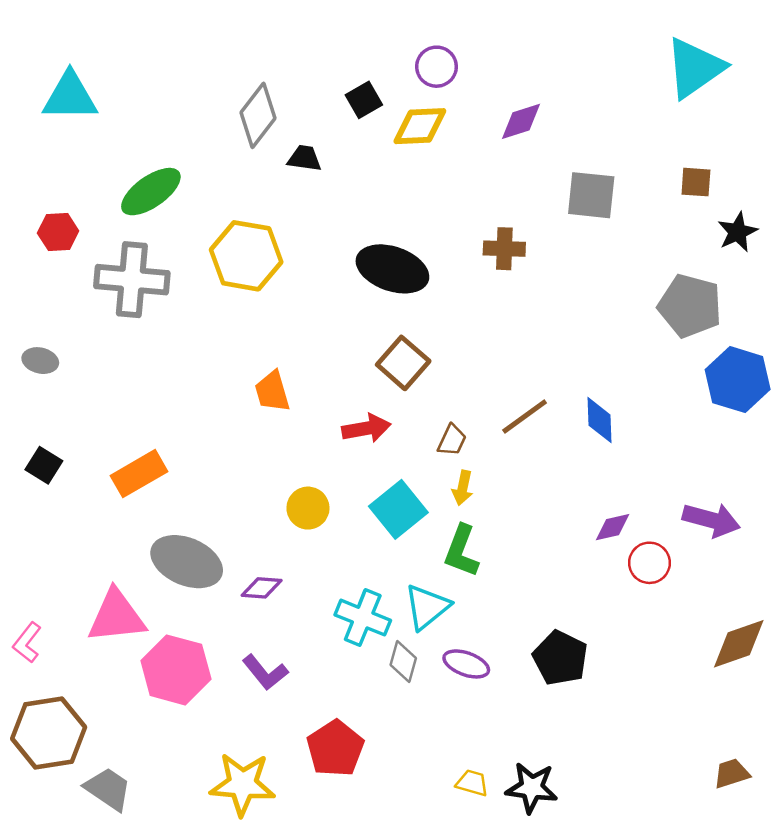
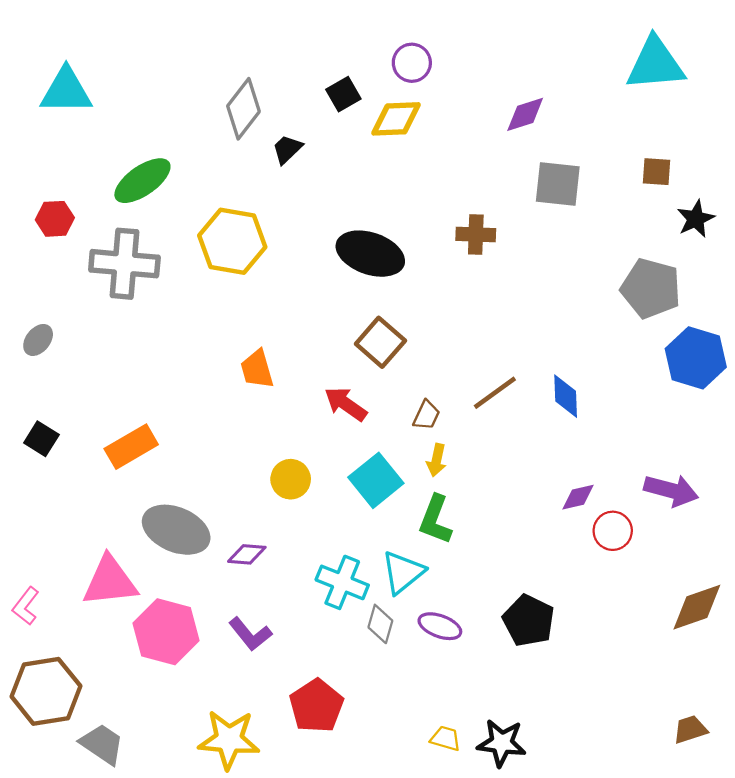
cyan triangle: (695, 68) -> (655, 64), turned 30
purple diamond: (521, 121) -> (525, 114), moved
black trapezoid: (304, 158) -> (287, 149), turned -52
gray ellipse: (40, 361) -> (38, 340), turned -64
red arrow: (366, 428) -> (346, 404), turned -135

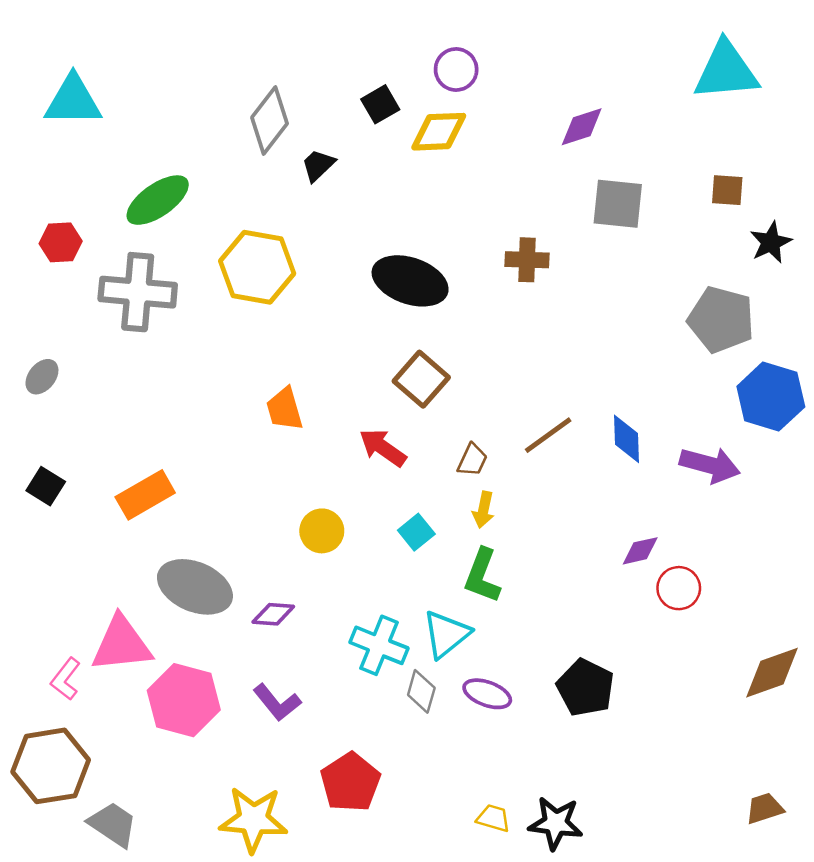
cyan square: (376, 480) -> (416, 532), size x0.6
purple arrow: (671, 490) -> (710, 465), moved
pink L-shape: (26, 606) -> (66, 679), moved

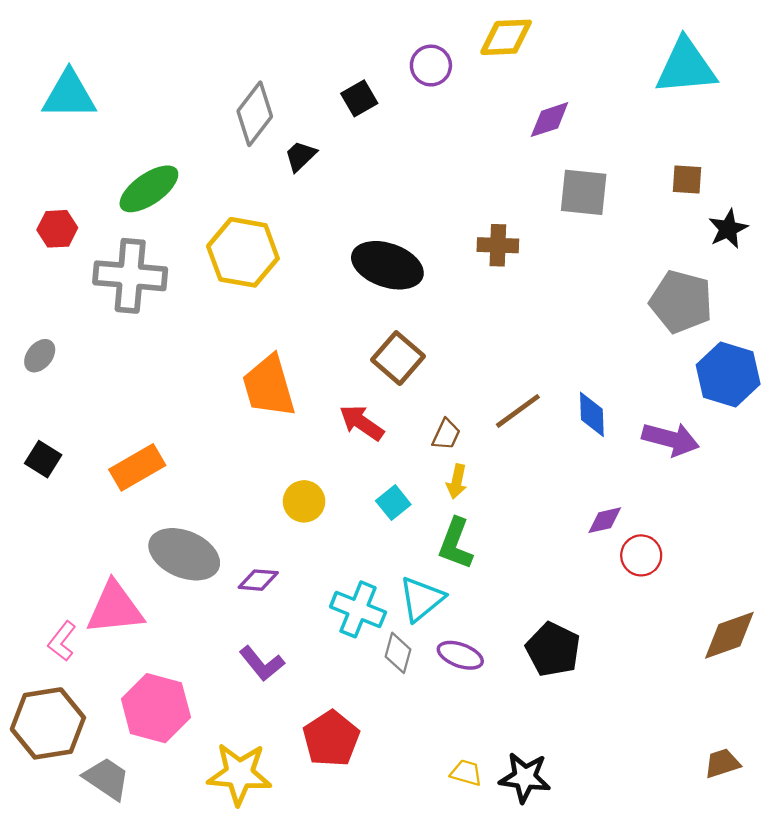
yellow diamond: (439, 132) -> (506, 37), moved
orange trapezoid: (284, 409) -> (269, 386), size x1.5
pink hexagon: (184, 700) -> (156, 708), moved

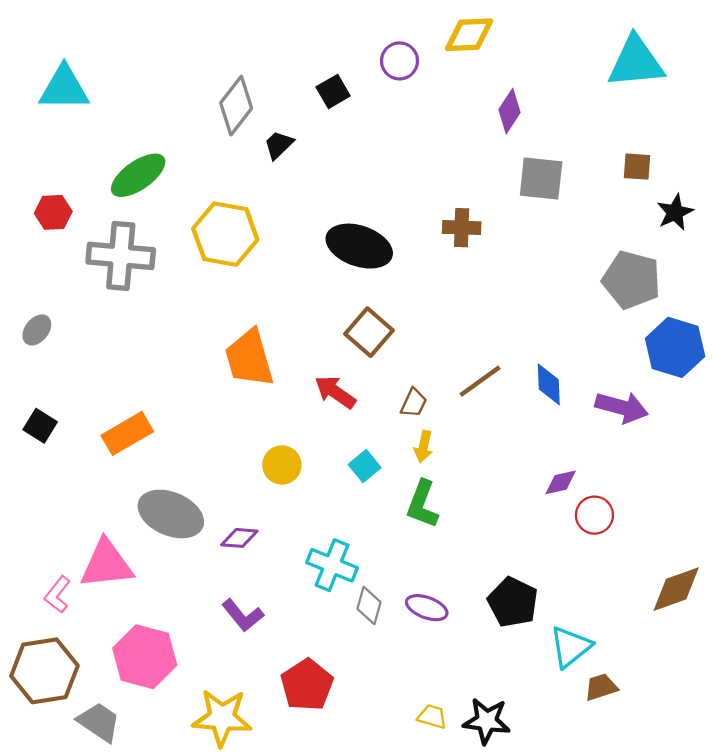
purple diamond: (550, 120) -> (510, 111), turned -39
cyan triangle: (421, 599) -> (570, 647), moved
brown trapezoid: (722, 763) -> (601, 687), moved

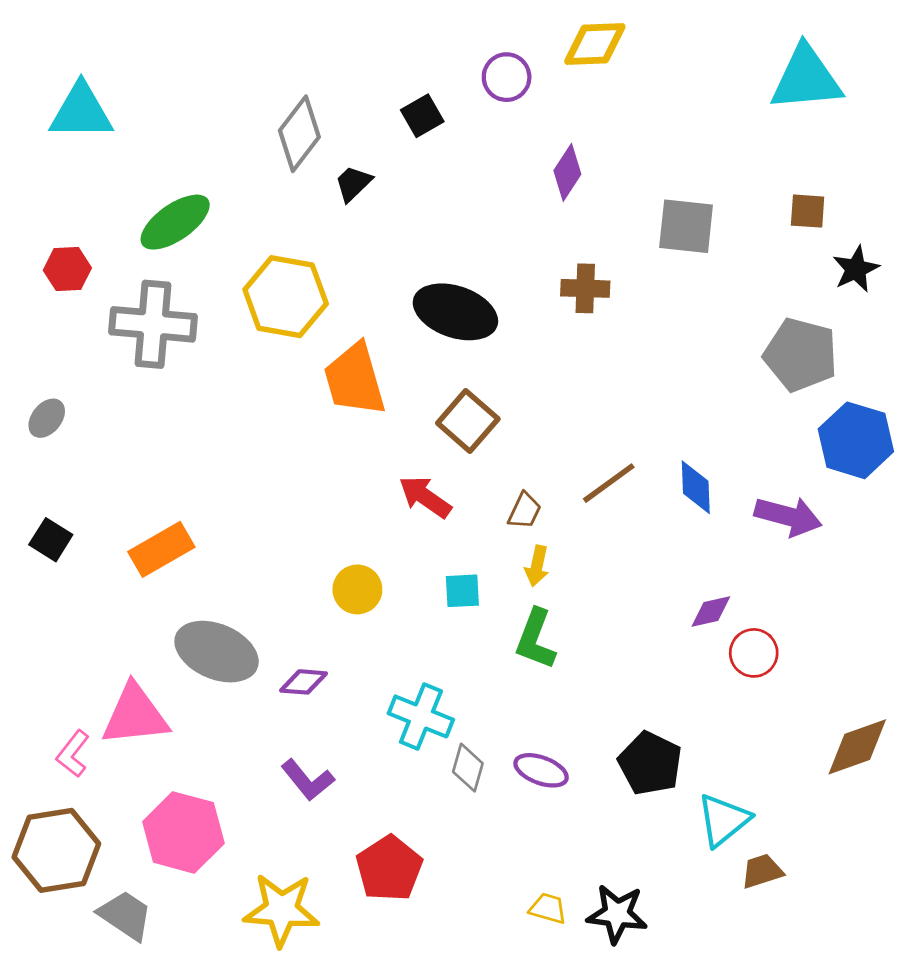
purple diamond: (510, 111) -> (567, 172), moved
orange trapezoid: (249, 358) -> (355, 380), moved
cyan square: (365, 466) -> (462, 591), turned 36

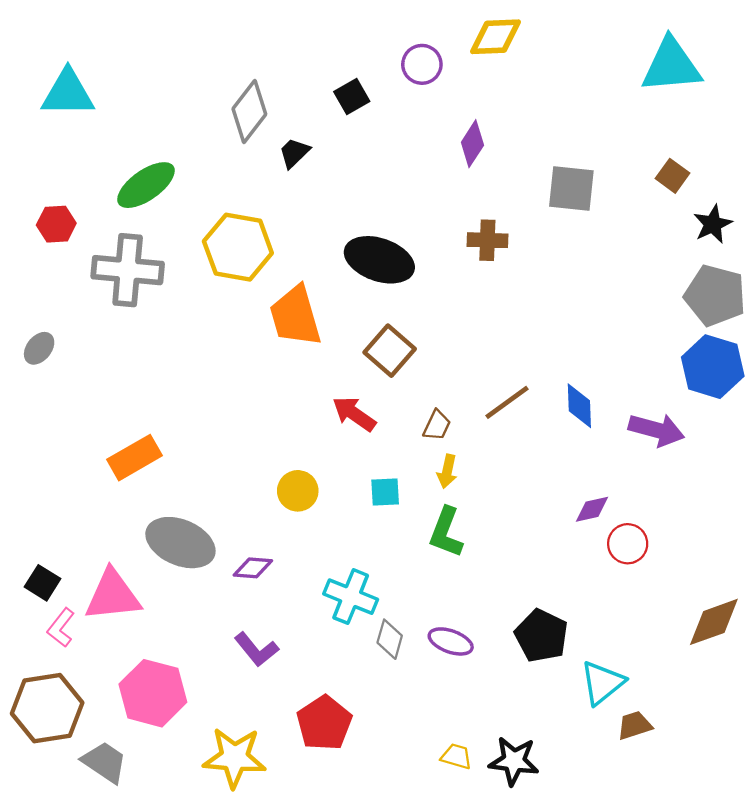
brown square: (808, 211) -> (673, 176), turned 32
gray pentagon: (801, 355) -> (715, 295), moved
black square: (51, 540) -> (43, 583), moved

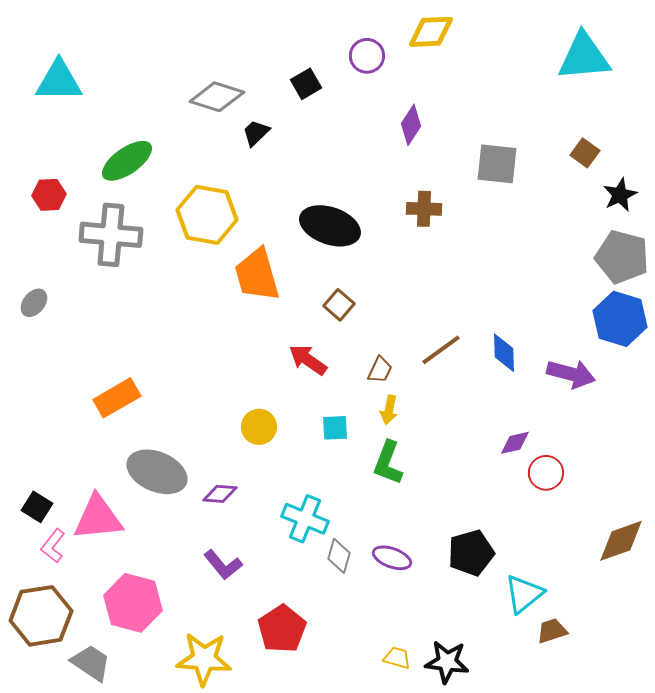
gray diamond: (249, 111) -> (217, 97), turned 70
brown square: (390, 351) -> (339, 305), size x0.7
black pentagon: (541, 636) -> (471, 553), turned 30

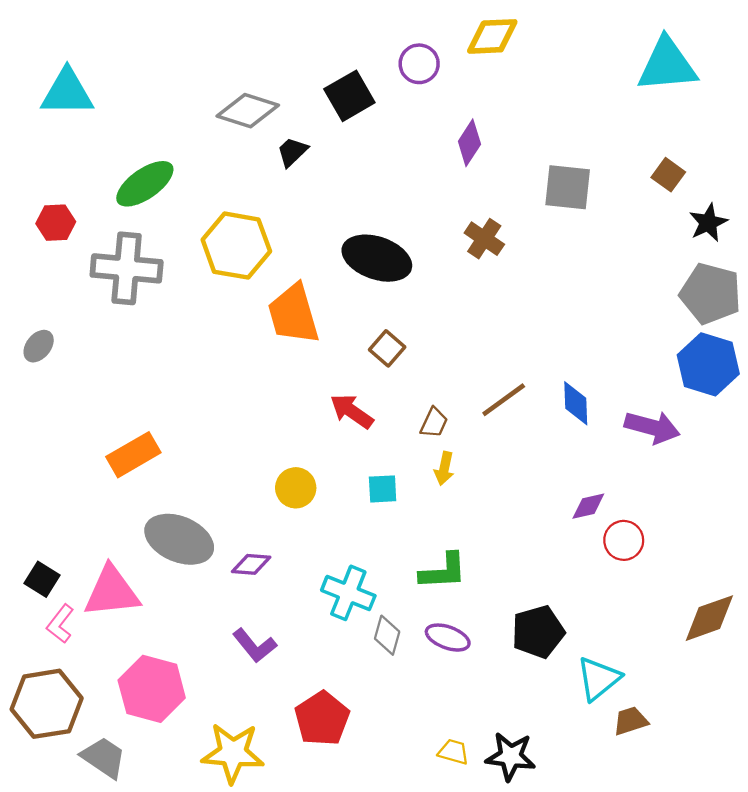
black square: (306, 84) -> (349, 96), size x1.4
brown cross: (424, 209) -> (484, 239), turned 32
green L-shape: (388, 463) -> (443, 571), moved, turned -114

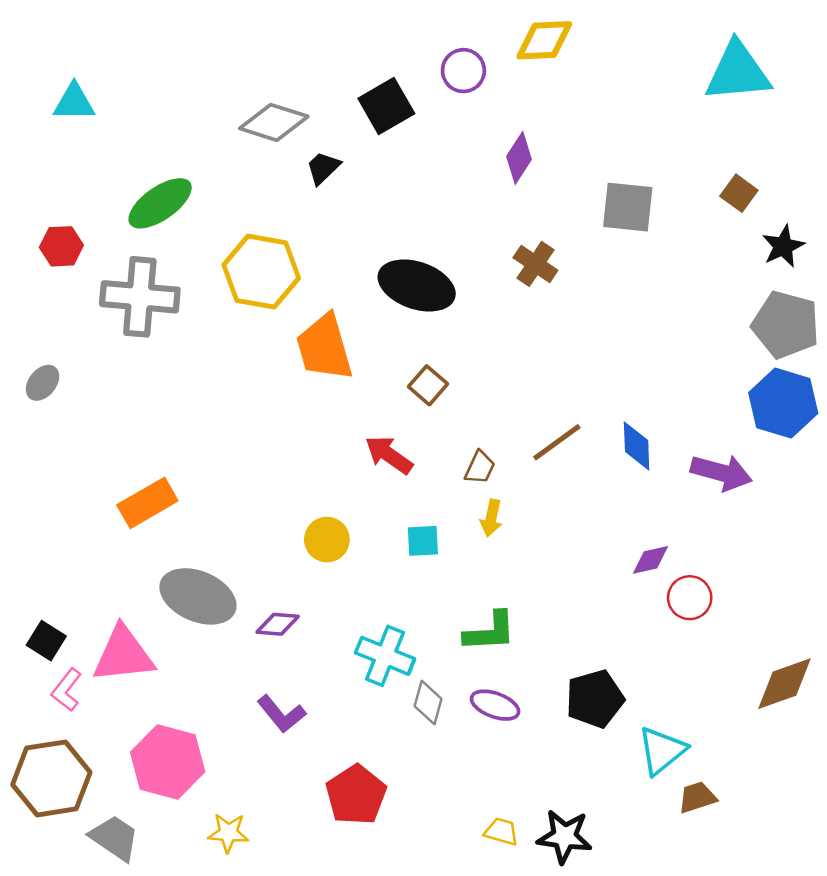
cyan triangle: (67, 92) -> (74, 102), size x0.7
yellow star: (233, 753) -> (228, 833), moved, size x0.6

